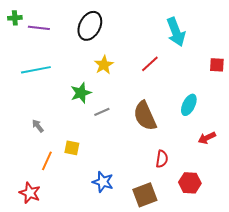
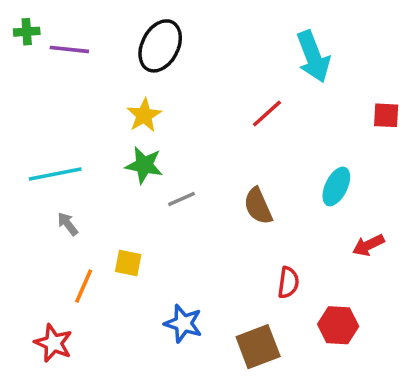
yellow star: (104, 65) -> (144, 115), moved
cyan line: (36, 70) -> (55, 174), moved
green star: (81, 93) -> (144, 165), turned 30
brown semicircle: (145, 116) -> (258, 206), size x0.7

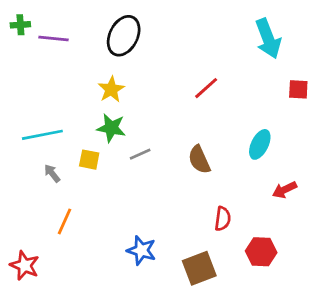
cyan arrow: (313, 57) -> (268, 39), moved
yellow square: (128, 263) -> (89, 160), moved
red star: (53, 343) -> (25, 265), moved

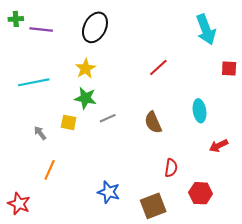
cyan line: (42, 135) -> (34, 82), moved
cyan ellipse: (260, 144) -> (200, 111), turned -35

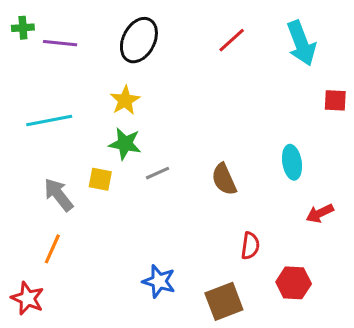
red line: (158, 68) -> (232, 40), moved
gray arrow: (40, 133) -> (58, 195), size x1.6
orange line: (50, 170) -> (52, 249), moved

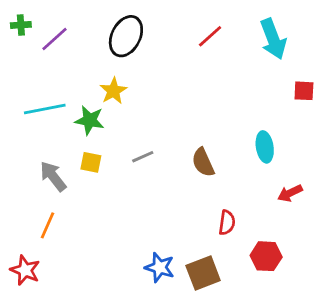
purple line: (60, 43) -> (55, 39), turned -48
green star: (125, 144) -> (90, 120), moved
blue star: (159, 281) -> (160, 267), moved

